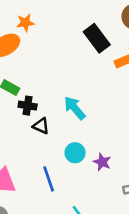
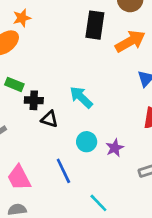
black rectangle: (97, 38) -> (95, 25), turned 52
purple star: (102, 162) -> (115, 148), turned 30

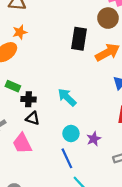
black triangle: (49, 119) -> (33, 118), moved
blue line: (63, 171) -> (67, 158), moved
pink trapezoid: (19, 178) -> (22, 143), moved

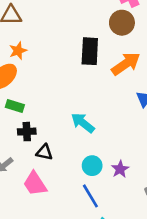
green rectangle: (13, 86) -> (15, 106), moved
black cross: (29, 99) -> (27, 132), moved

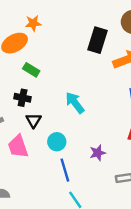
green rectangle: (15, 106) -> (31, 70), moved
black triangle: (44, 152) -> (34, 120), turned 35
cyan circle: (92, 166) -> (57, 142), moved

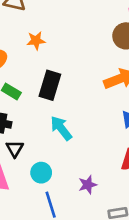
orange star: (33, 23) -> (36, 41), moved
black rectangle: (98, 40) -> (50, 85), moved

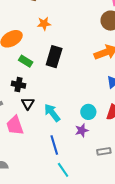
cyan arrow: (61, 128) -> (52, 113), moved
cyan circle: (41, 173) -> (88, 112), moved

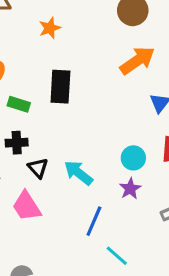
orange star: (44, 24) -> (50, 28), moved
blue line: (54, 145) -> (94, 221), turned 54

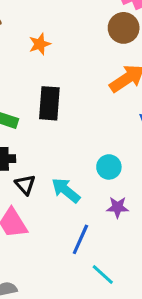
cyan circle: (133, 158) -> (109, 167), moved
purple star: (130, 189) -> (118, 207), turned 30

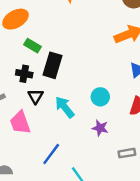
black rectangle: (49, 103) -> (52, 65), moved
blue line: (80, 239) -> (51, 154), moved

